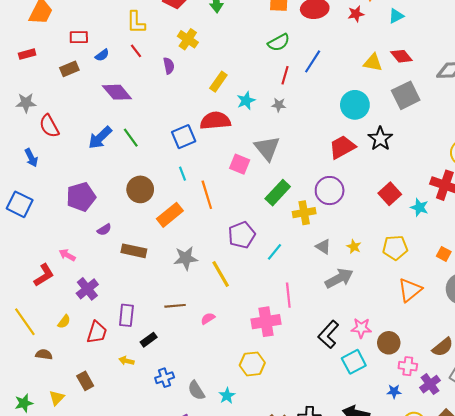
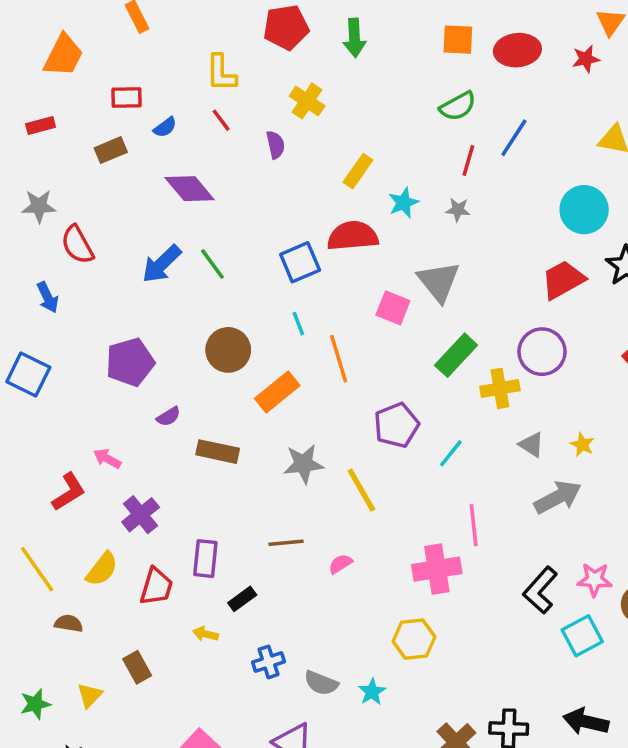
yellow semicircle: (64, 322) -> (102, 569), size x1.5
gray semicircle: (196, 390) -> (321, 683), turned -36

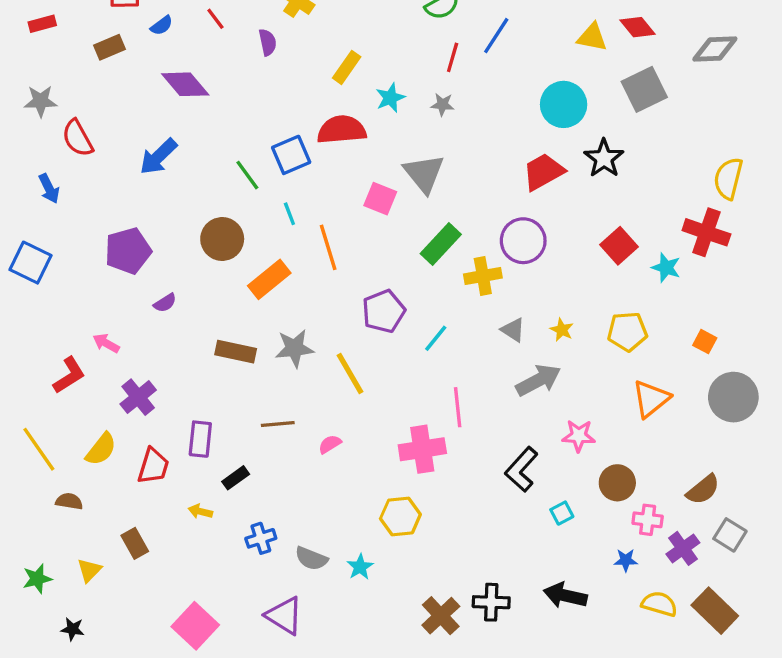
green line: (212, 264) -> (247, 175), moved
brown rectangle: (218, 452) -> (236, 352), moved
pink star: (595, 580) -> (579, 436), moved
cyan square: (582, 636) -> (562, 513), size x0.6

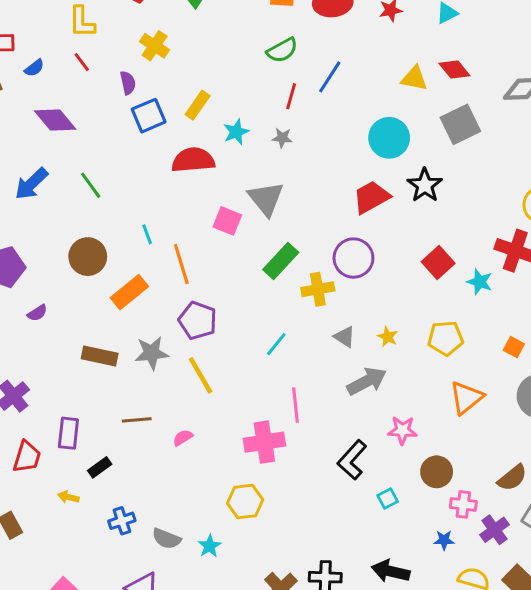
blue square: (291, 155) -> (149, 116), moved
green line: (247, 175) -> (91, 185), moved
purple pentagon: (384, 311) -> (198, 320), moved, turned -30

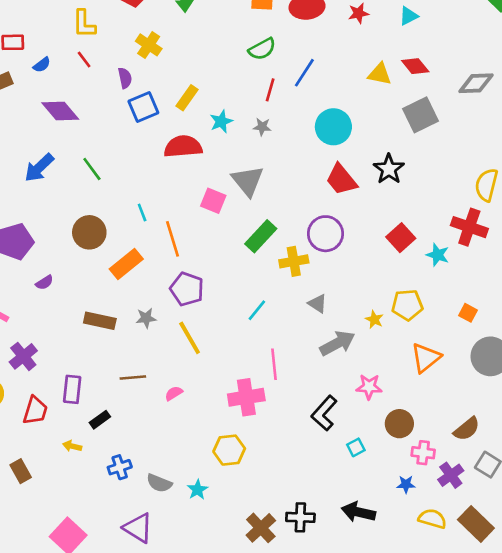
cyan circle: (389, 138) -> (333, 127), moved
red trapezoid: (371, 197) -> (341, 180), turned -100
yellow star: (388, 337) -> (374, 319), moved
gray star: (152, 353) -> (146, 318), size x0.7

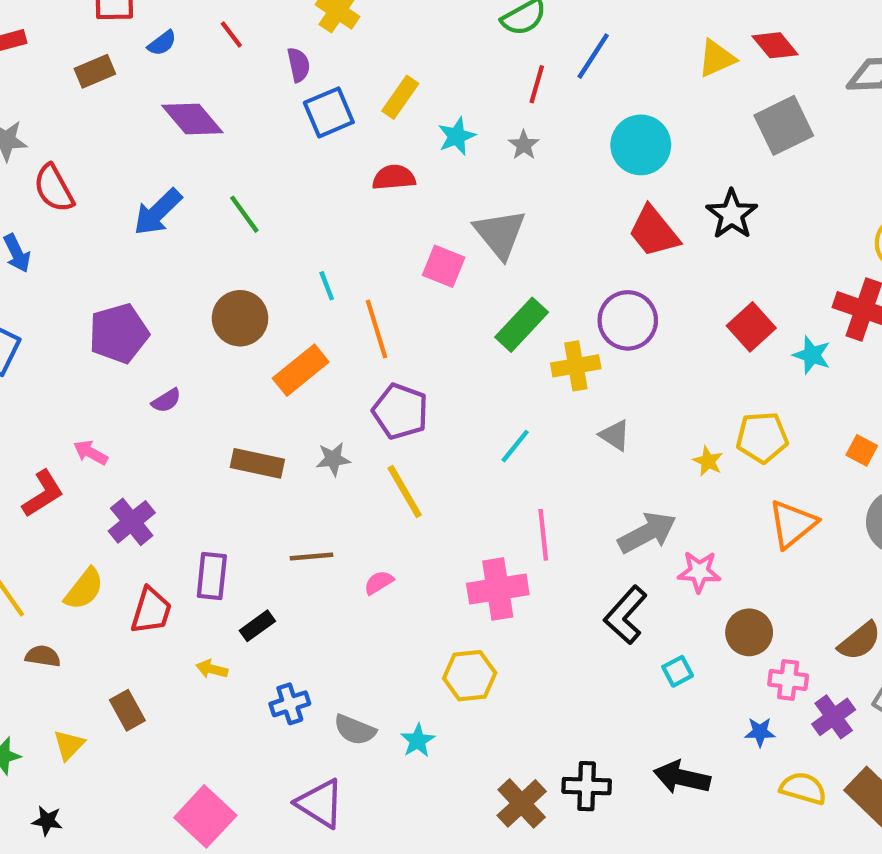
yellow triangle: (380, 74) -> (717, 58), turned -35
gray star: (262, 127) -> (524, 145), turned 30
red semicircle: (183, 147) -> (394, 177), size x0.7
gray arrow: (337, 343) -> (647, 533), moved

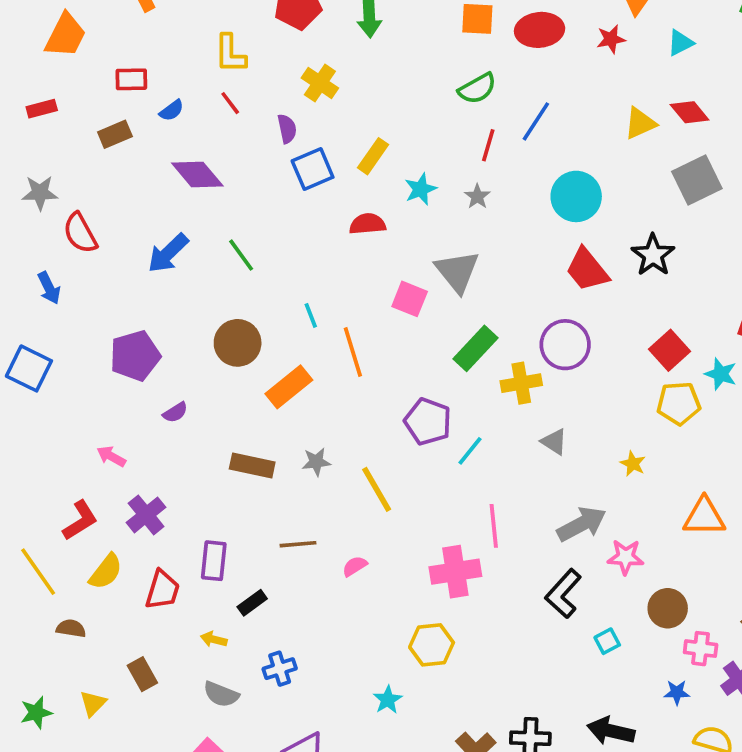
purple pentagon: (400, 411) -> (428, 422), moved
yellow pentagon: (762, 437) -> (679, 403), moved
red L-shape: (43, 494) -> (80, 520), moved
orange triangle: (792, 524) -> (704, 517), turned 39
gray semicircle: (355, 730) -> (221, 694), moved

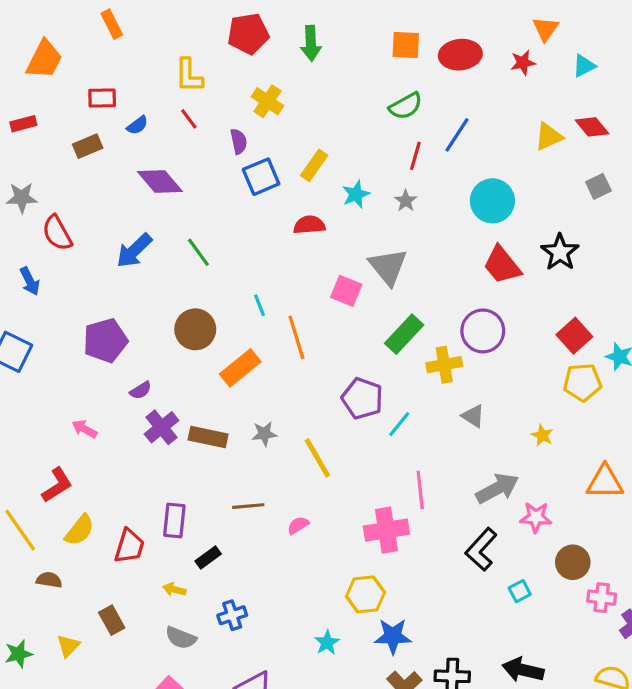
gray square: (697, 180) -> (598, 186), size x0.6
purple cross: (146, 515) -> (162, 427), moved
blue star: (677, 692) -> (393, 636), moved, size x1.6

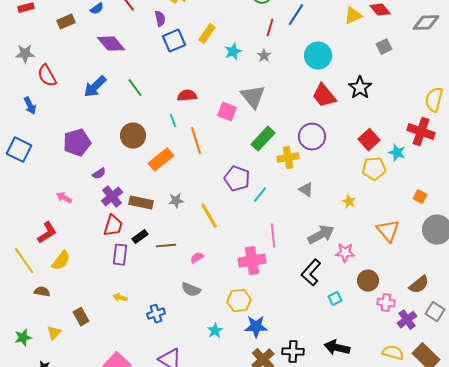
red semicircle: (309, 225) -> (187, 96), moved
orange triangle: (605, 482) -> (388, 231), turned 50
red trapezoid: (129, 546) -> (113, 226), moved
black rectangle: (208, 557) -> (140, 237), moved
gray semicircle: (181, 638) -> (191, 290), moved

